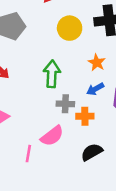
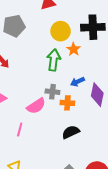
orange star: (97, 63) -> (74, 49), moved
green arrow: (52, 74) -> (54, 60), moved
pink semicircle: (52, 136) -> (36, 106), moved

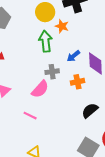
orange cross: (67, 103) -> (77, 82), moved
pink line: (20, 129) -> (30, 116), turned -64
black semicircle: (71, 132) -> (90, 111), moved

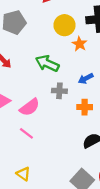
green arrow: (46, 41) -> (47, 63), moved, turned -70
pink semicircle: (40, 89) -> (30, 107), moved

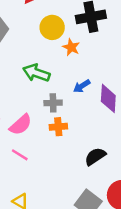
orange cross: (85, 107) -> (58, 127), moved

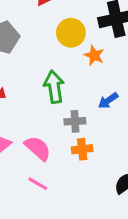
green arrow: (36, 73) -> (54, 87), turned 64
pink semicircle: (21, 125) -> (38, 148), turned -95

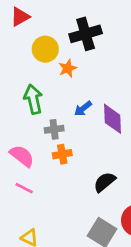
orange star: (94, 55) -> (68, 68), turned 30

